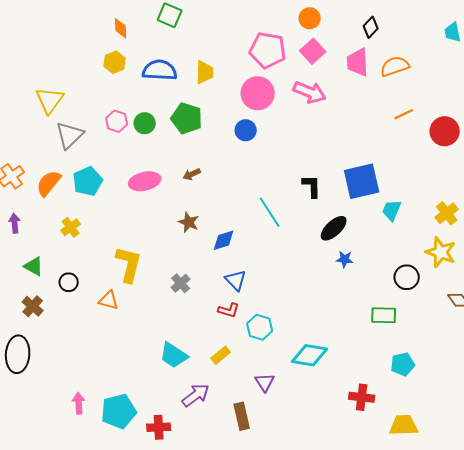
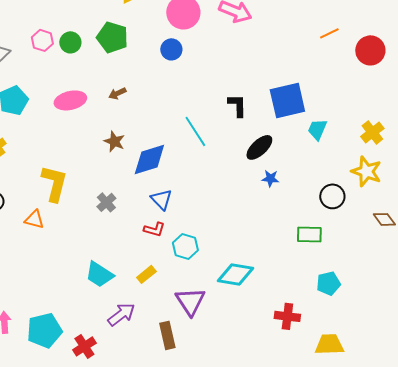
blue diamond: (224, 240) -> (149, 159), size x1.5
purple triangle: (265, 382) -> (190, 301), size x1.5
red cross: (159, 427) -> (84, 346), turned -30

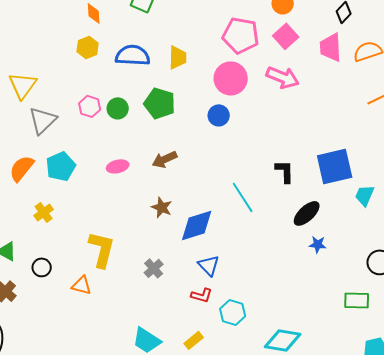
brown arrow: (117, 93) -> (165, 159), size x1.4
pink ellipse: (70, 100) -> (118, 166), size x0.7

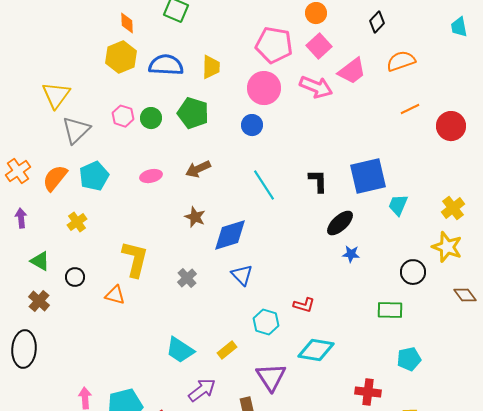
yellow hexagon: (88, 47) -> (121, 57), size x1.4
pink trapezoid: (331, 47) -> (352, 71), moved, turned -124
cyan line: (243, 197) -> (264, 185), moved
red L-shape: (202, 295) -> (304, 305), moved

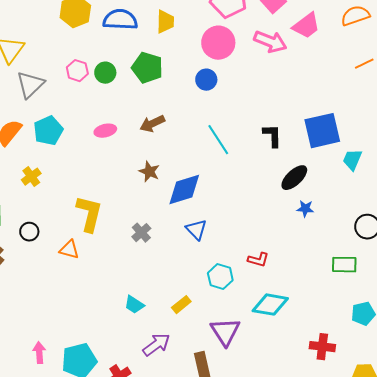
cyan trapezoid: (180, 350) -> (134, 305), size x0.7

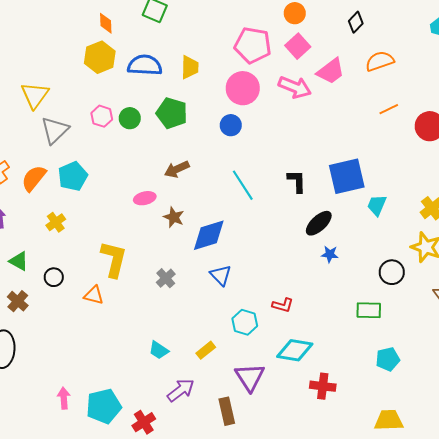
pink ellipse: (105, 131) -> (145, 198), moved
red cross: (322, 347) -> (323, 386), moved

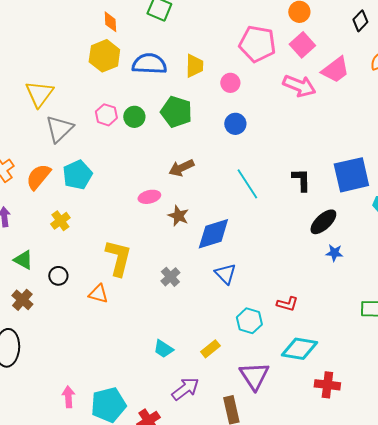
pink circle: (243, 88) -> (230, 83), moved, size x0.6

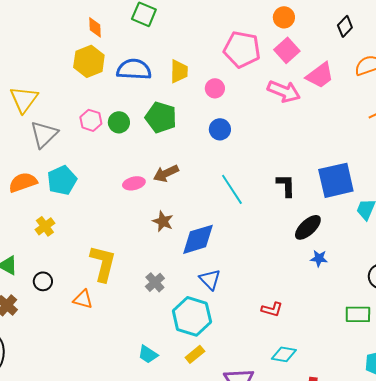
orange semicircle: (38, 177) -> (23, 182), turned 32
pink ellipse: (149, 197) -> (134, 183), moved
cyan hexagon: (249, 321) -> (192, 316), moved, size x1.5
cyan diamond: (299, 349) -> (284, 354), size x0.7

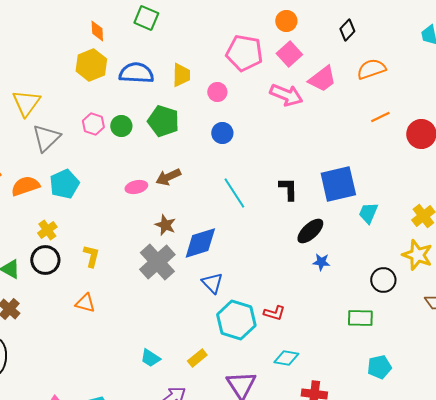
yellow L-shape: (103, 263) -> (91, 256), moved, size x0.6
black circle: (43, 281) -> (45, 260), moved, size x1.5
gray cross: (155, 282) -> (157, 262), moved, size x1.8
cyan hexagon: (192, 316) -> (236, 320), moved

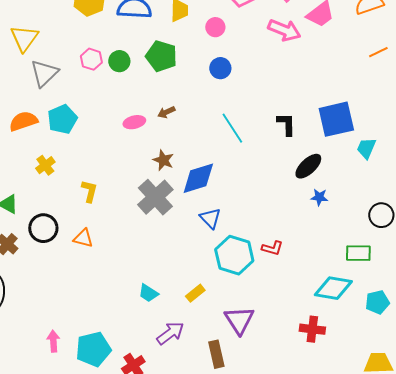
brown arrow: (168, 177) -> (166, 112), size x0.7
black circle: (45, 260) -> (43, 228), moved
cyan diamond: (286, 358) -> (333, 288), moved, size x1.5

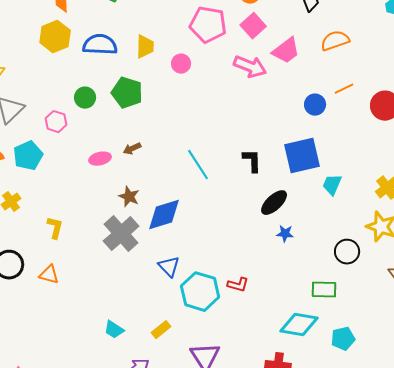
pink hexagon: (91, 59) -> (56, 122), moved
blue circle: (220, 68) -> (315, 105), moved
blue triangle: (210, 218) -> (169, 267), moved

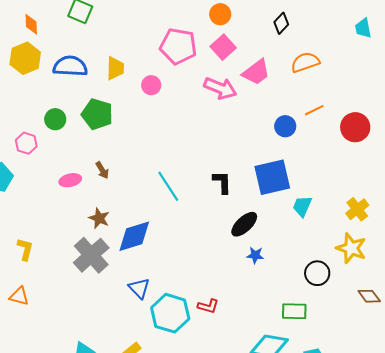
brown arrow: (132, 149) -> (102, 170), turned -96

